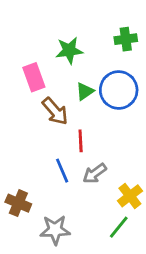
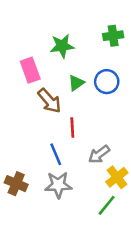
blue circle: (119, 90) -> (107, 82), size x0.7
gray arrow: (95, 173) -> (99, 154), moved
gray star: (55, 230) -> (58, 185), moved

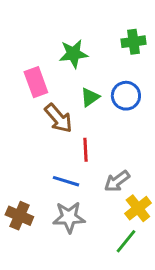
blue line: (56, 154) -> (66, 181), turned -50

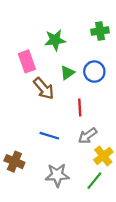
red line: (85, 150) -> (80, 108), moved
gray star: (69, 217) -> (57, 175), moved

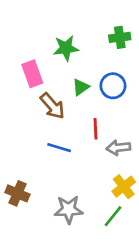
blue line: (49, 136) -> (59, 148), moved
gray arrow: (88, 136) -> (118, 148), moved, turned 30

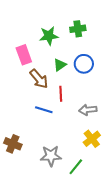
green cross: (120, 37) -> (78, 29), moved
red line: (95, 129) -> (61, 94), moved
green line: (113, 216) -> (76, 167), moved

